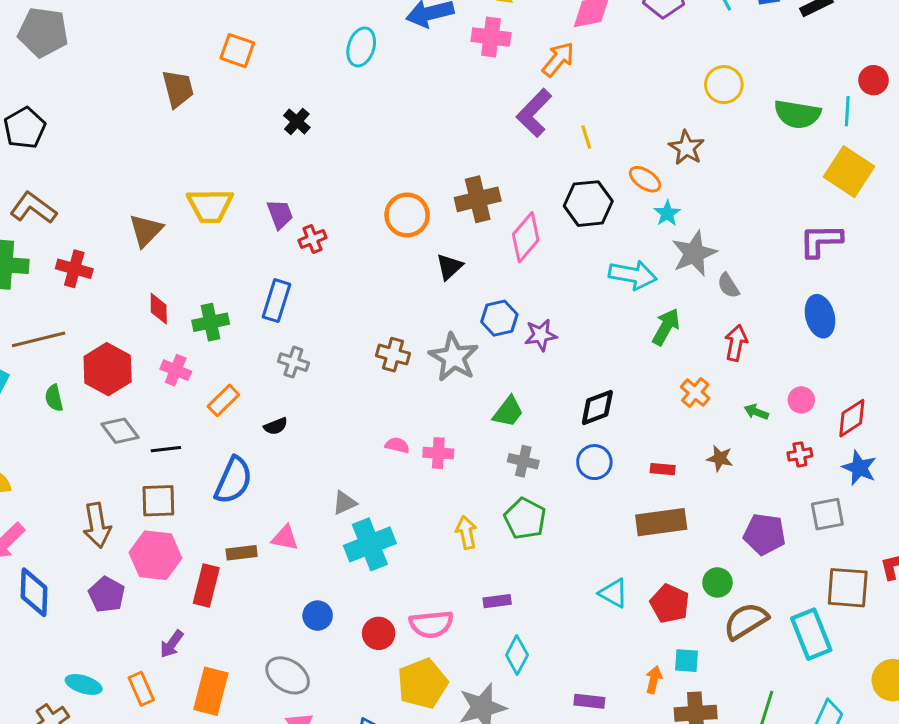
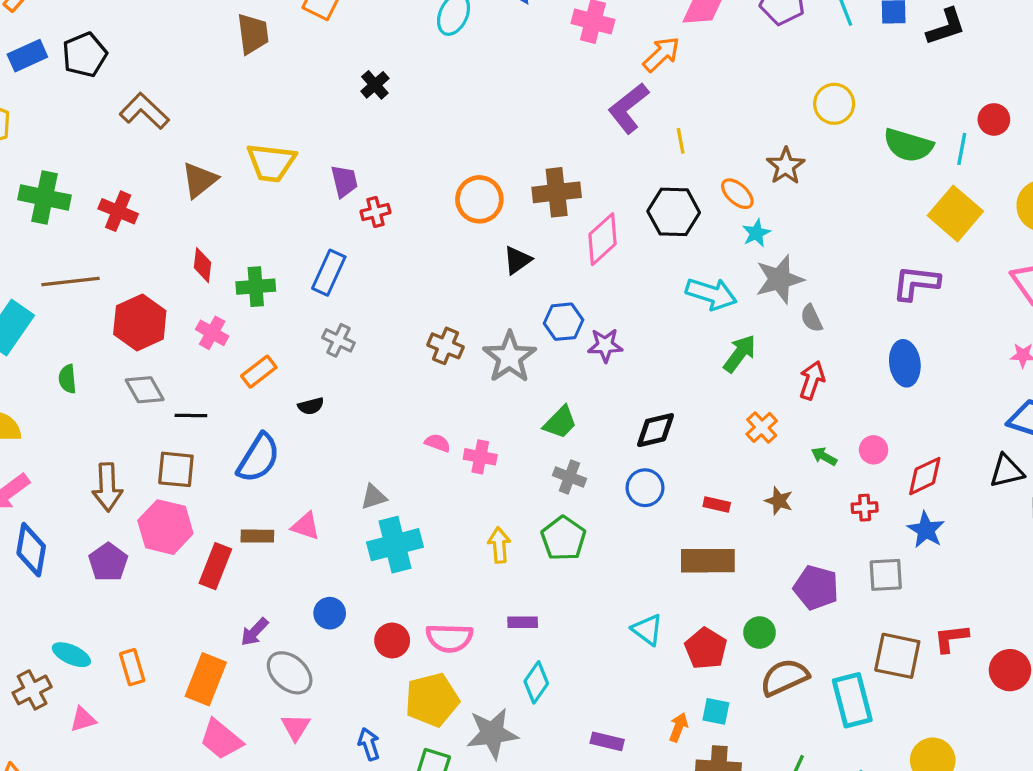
brown L-shape: (33, 208) -> (144, 111), moved
green semicircle: (54, 398) -> (67, 379), moved
purple arrow: (172, 644) -> (254, 632), moved

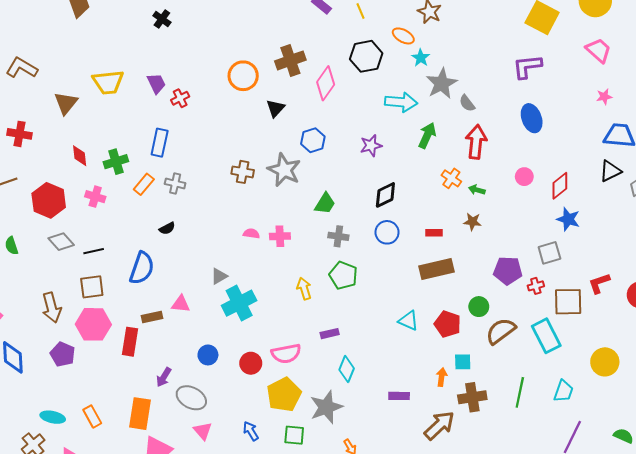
purple star: (605, 345) -> (371, 146), moved
orange rectangle: (259, 372) -> (144, 184), moved
red arrow: (812, 380) -> (476, 142), size x1.4
green arrow: (824, 456) -> (477, 190), moved
red cross: (865, 508) -> (536, 286), moved

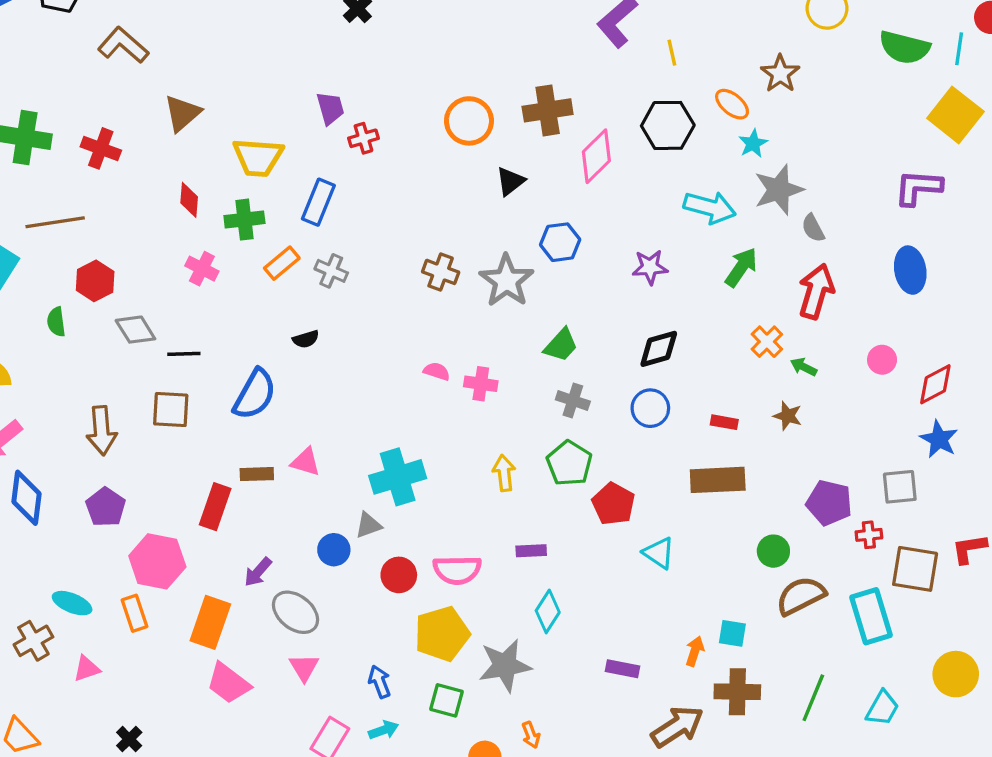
yellow trapezoid: (108, 82) -> (258, 157), moved
red hexagon: (49, 200) -> (95, 281), moved, size x0.7
gray triangle: (219, 276) -> (368, 525), moved
pink hexagon: (93, 324) -> (157, 561), moved
red pentagon: (448, 324) -> (613, 504), moved

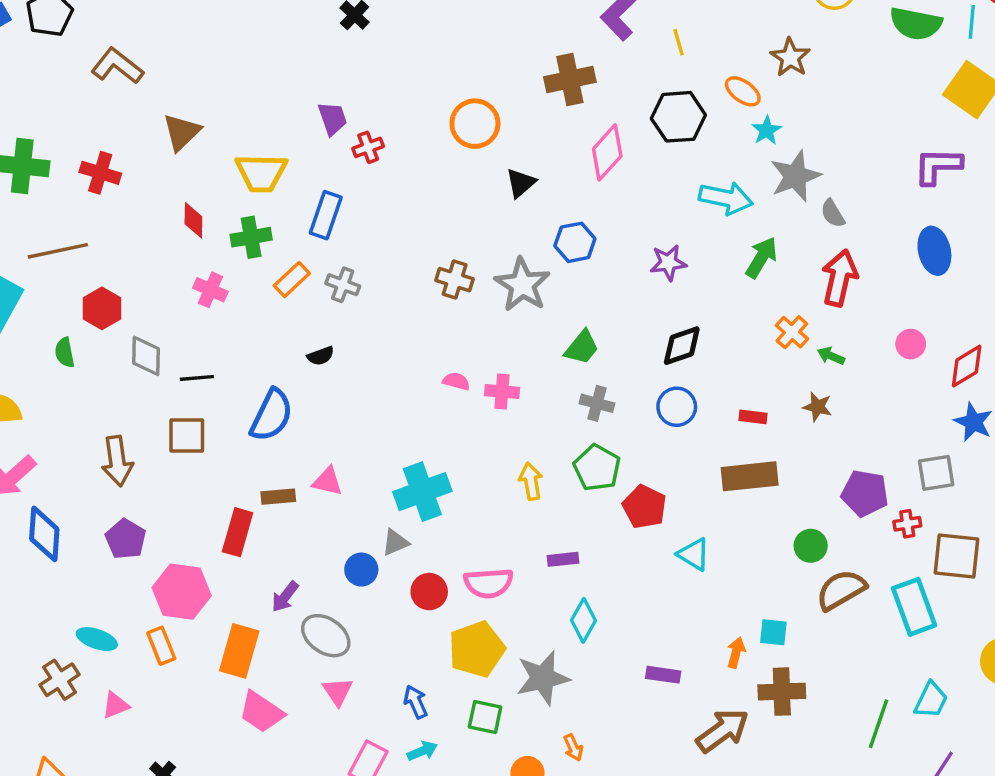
brown cross: (548, 110) -> (570, 80), moved
gray diamond: (135, 330) -> (146, 356), turned 36
green line: (813, 698) -> (878, 724), moved

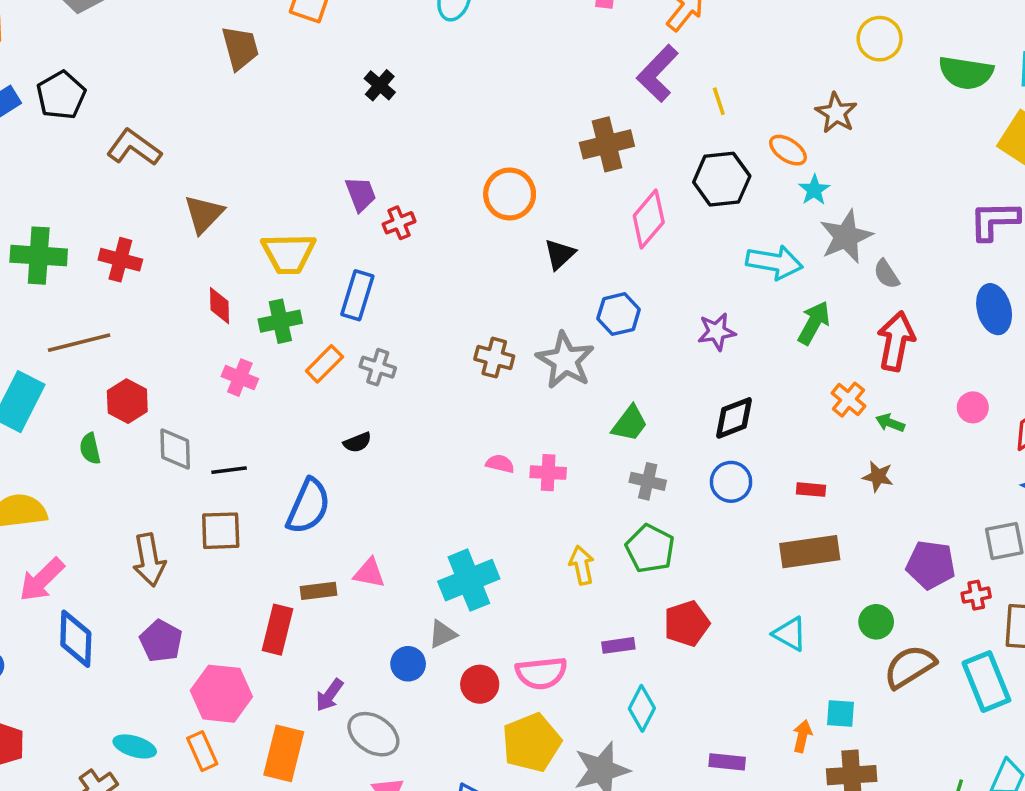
red pentagon: (644, 507) -> (687, 623), moved, turned 30
cyan triangle: (694, 554) -> (790, 634), moved

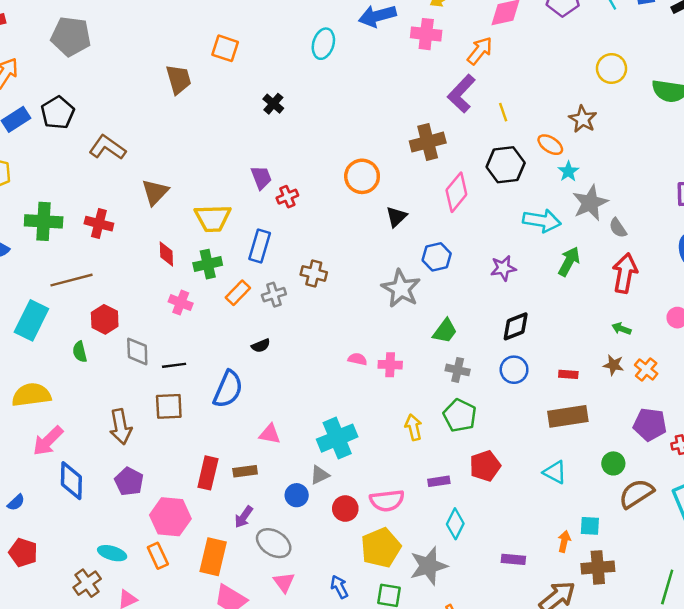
brown cross: (494, 358) -> (314, 273), moved
gray cross: (378, 367) -> (274, 295), turned -35
orange cross: (848, 400) -> (646, 369), moved
brown rectangle: (319, 591) -> (245, 471), moved

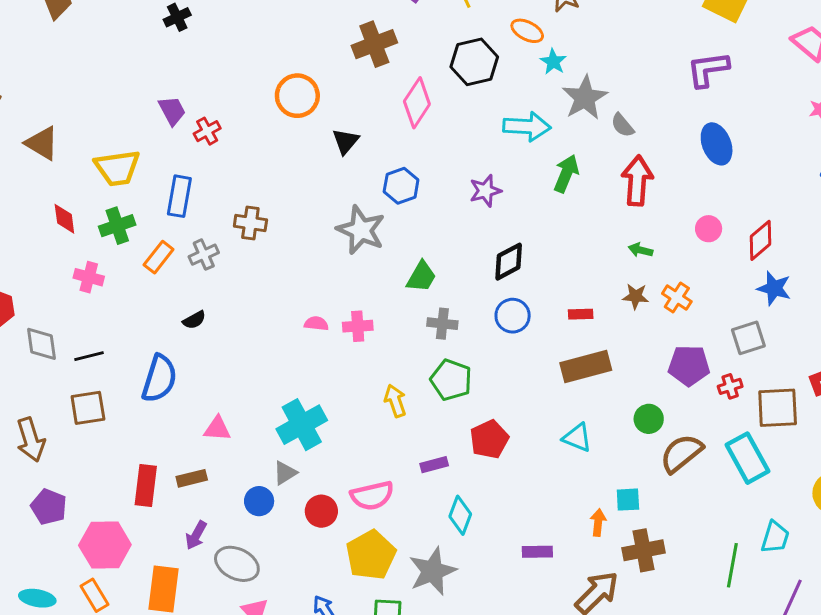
black cross: (273, 104) -> (177, 17), turned 30
brown triangle: (155, 192) -> (42, 143), turned -36

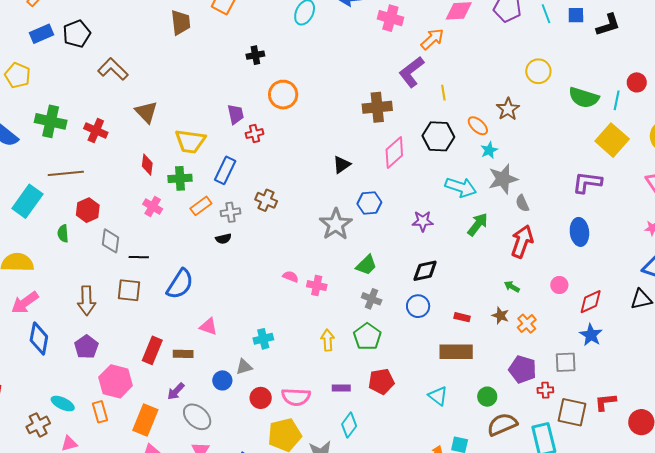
orange circle: (297, 96) -> (283, 95), moved
black semicircle: (194, 320) -> (223, 239), moved
cyan cross: (302, 425) -> (263, 339), size x0.6

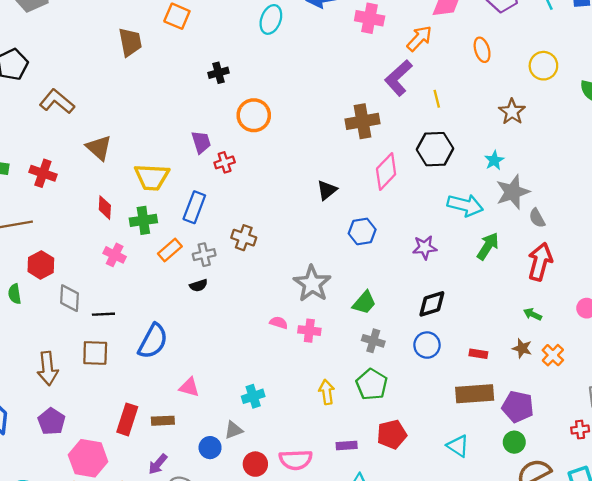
orange ellipse: (478, 126) -> (482, 50), moved, turned 35
gray star: (336, 224) -> (312, 284), moved
purple pentagon: (523, 369) -> (518, 407), moved

